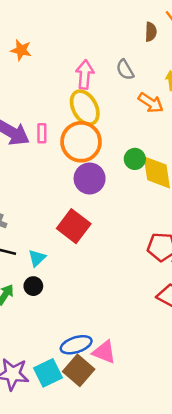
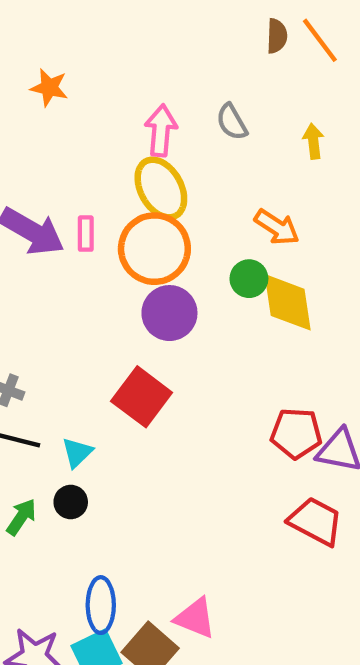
brown semicircle: (151, 32) -> (277, 36), moved
orange arrow: (151, 103) -> (277, 227), moved
blue ellipse: (76, 345) -> (101, 605), moved, turned -72

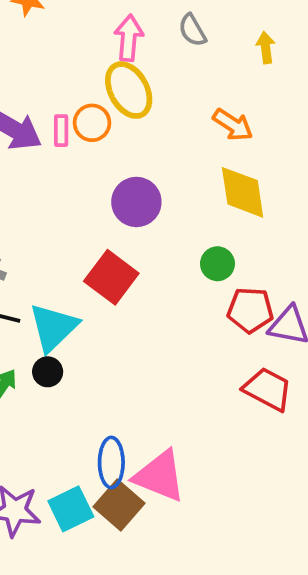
orange circle: (154, 249) -> (92, 123), moved, size x0.6
green circle: (249, 279) -> (217, 264), moved
cyan triangle: (77, 453) -> (53, 327), size x1.8
blue ellipse: (101, 605) -> (111, 463), moved
pink triangle: (195, 618) -> (160, 476), size x1.4

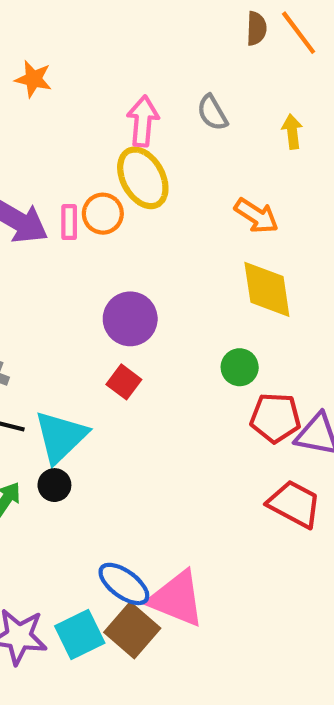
purple circle: (136, 202) -> (130, 319), moved
red square: (111, 277) -> (124, 382), size x0.6
blue ellipse: (111, 463) -> (124, 584), turned -54

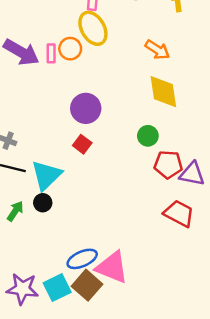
blue ellipse: (124, 584) -> (82, 259), turned -60

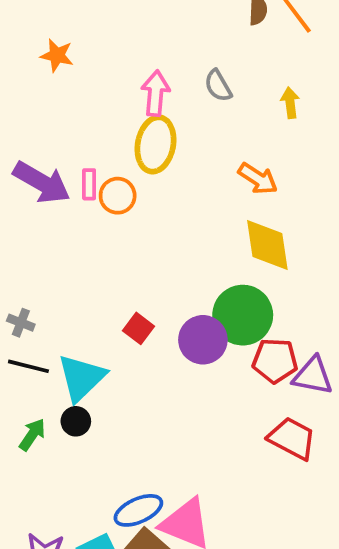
yellow ellipse: (93, 28) -> (155, 144), turned 40
orange circle: (70, 49) -> (118, 196), moved
purple circle: (86, 108) -> (203, 340), moved
green circle: (148, 136) -> (243, 315), size x1.8

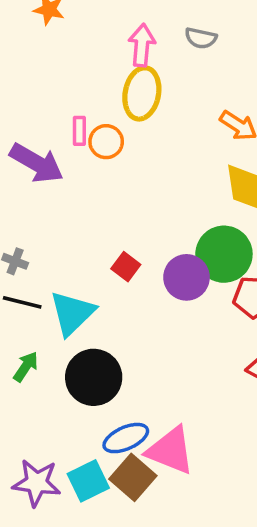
gray semicircle: (218, 86) -> (201, 38), turned -48
purple arrow: (42, 182) -> (37, 163), moved
black circle: (76, 421) -> (94, 377), moved, size x2.0

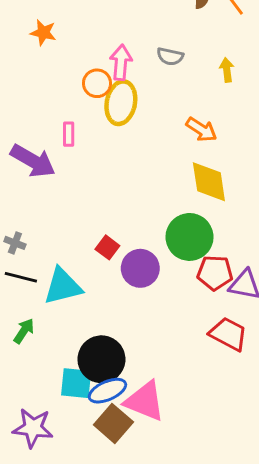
orange circle: (106, 142) -> (97, 83), moved
purple circle: (186, 277) -> (140, 268), moved
cyan triangle: (72, 313) -> (63, 286), turned 30
black circle: (94, 377) -> (101, 359), moved
cyan square: (88, 481) -> (76, 383), moved, turned 32

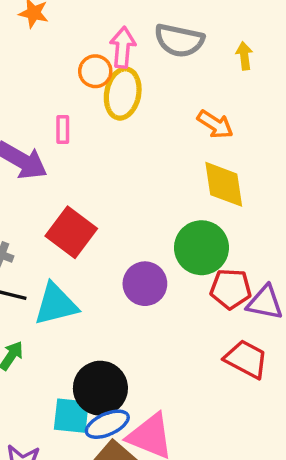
gray semicircle: (170, 56) -> (179, 40), size x1.6
red square: (107, 247) -> (71, 232), moved, size x1.8

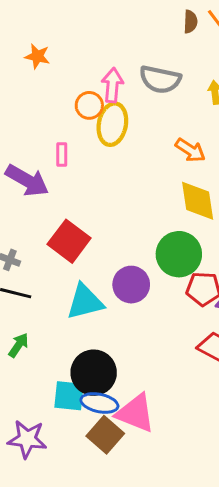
cyan triangle: (56, 304) -> (85, 302), moved
blue ellipse: (107, 424) -> (99, 403), turned 36

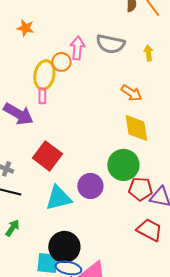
yellow ellipse: (112, 124) -> (44, 75), moved

